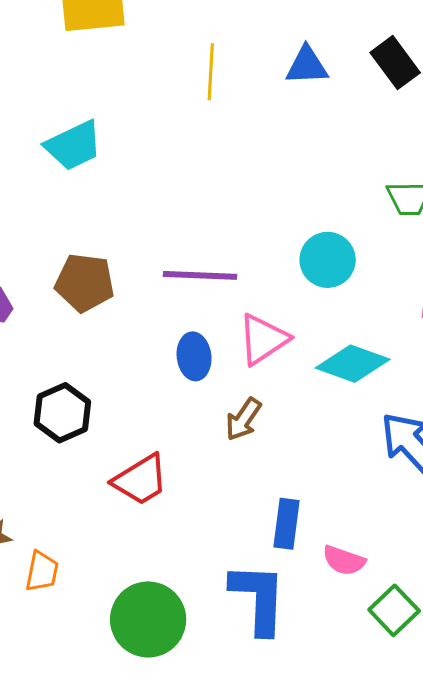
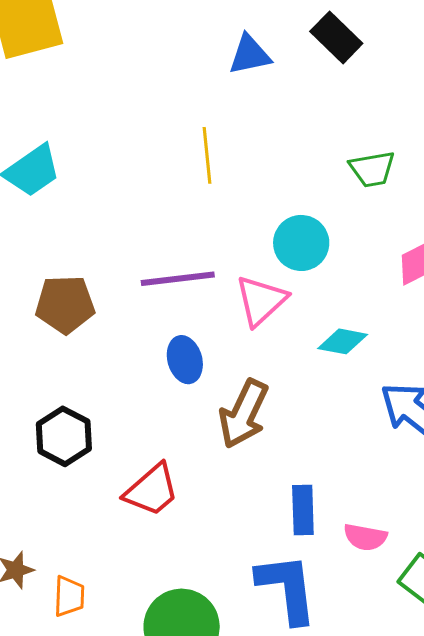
yellow line: (211, 72) -> (207, 155), moved
pink triangle: (263, 339) -> (261, 301), moved
cyan diamond: (353, 364) -> (343, 341), size x0.7
brown arrow: (243, 419) -> (244, 414), size x1.5

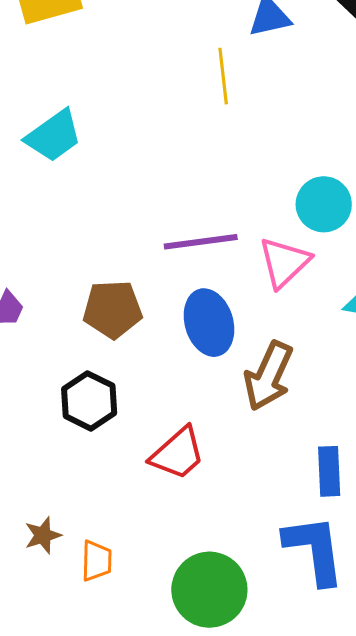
yellow line: (207, 155) -> (223, 76), moved
brown pentagon: (65, 304) -> (113, 309), moved
blue ellipse: (185, 360) -> (209, 323), size x1.4

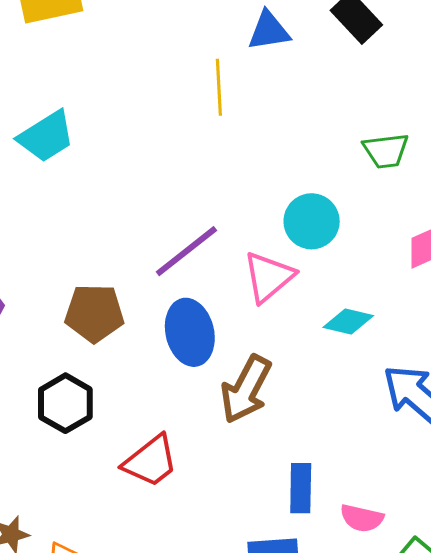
purple line: (201, 242) -> (186, 251), turned -34

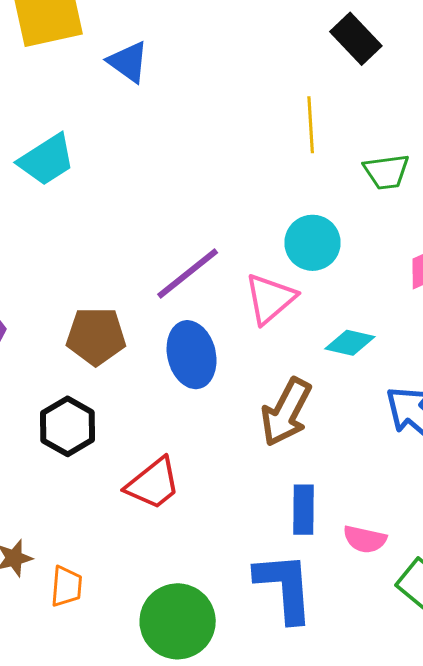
blue triangle: (269, 31) -> (128, 62), moved, turned 45
yellow line: (219, 87) -> (311, 125), moved
brown arrow: (246, 389) -> (286, 412), moved

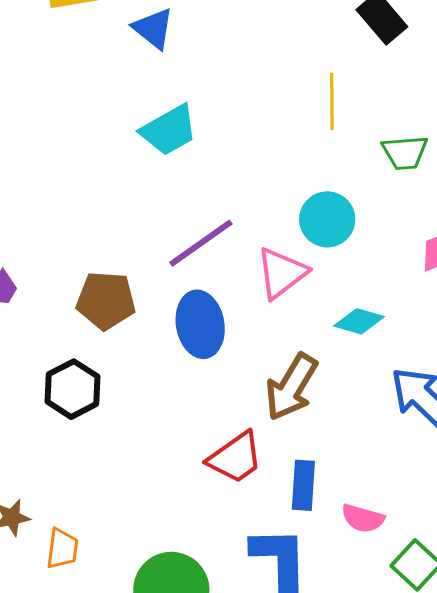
cyan trapezoid: (47, 160) -> (169, 130), moved
red trapezoid: (153, 484) -> (235, 458), moved

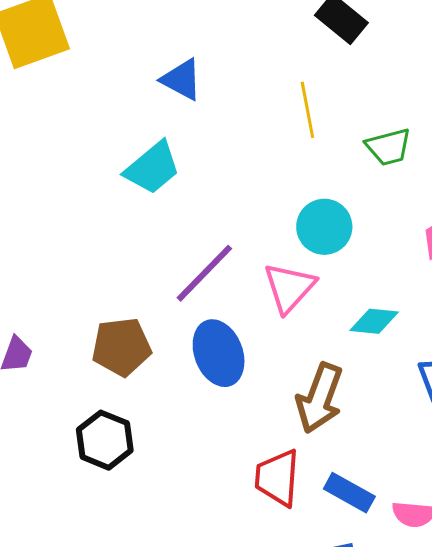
blue triangle: (153, 28) -> (182, 79), moved
red trapezoid: (235, 458) -> (277, 478), turned 140
blue rectangle: (303, 485) -> (349, 493), turned -54

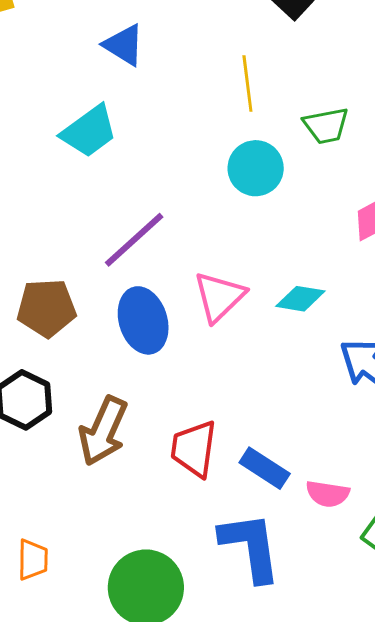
cyan circle: (324, 227) -> (256, 168), moved
pink triangle: (289, 288) -> (219, 297), moved
brown arrow: (320, 398) -> (103, 431), moved

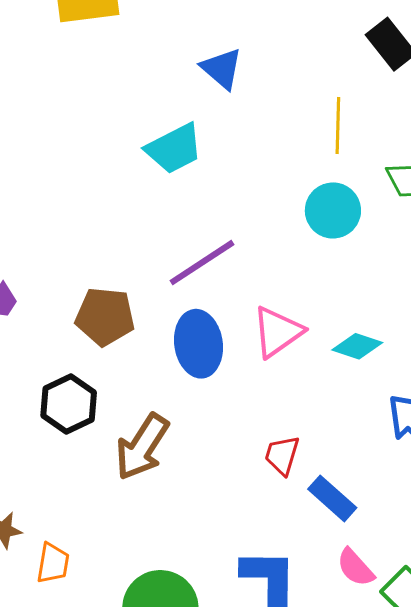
red trapezoid: (194, 449) -> (282, 455), moved, size x0.7
blue rectangle: (265, 468) -> (332, 498), moved
pink semicircle: (328, 494) -> (355, 568), moved, turned 30

